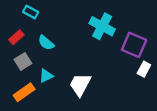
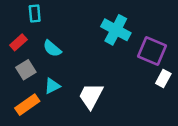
cyan rectangle: (31, 12) -> (35, 14), turned 56

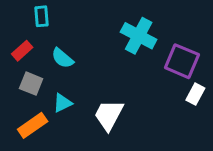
gray square: (26, 70) -> (31, 84), turned -36

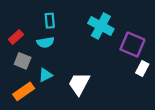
cyan rectangle: (42, 16) -> (50, 21), moved
cyan semicircle: (62, 58) -> (45, 42), turned -49

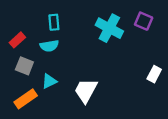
purple square: (132, 45) -> (144, 21), moved, size x0.7

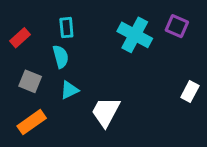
red rectangle: (17, 40) -> (20, 38), moved
cyan semicircle: (49, 46) -> (61, 57), turned -96
cyan triangle: (49, 81) -> (69, 90), moved

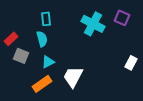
red rectangle: (20, 38) -> (11, 39), moved
orange rectangle: (32, 122) -> (42, 84), moved

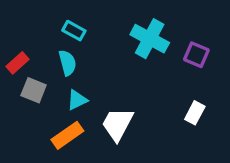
purple square: (122, 18) -> (196, 55), moved
cyan rectangle: (46, 19) -> (74, 31), turned -56
white rectangle: (131, 63) -> (195, 113), moved

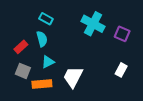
red rectangle: (17, 63) -> (21, 47), moved
gray square: (34, 90) -> (23, 71), moved
orange rectangle: (67, 135) -> (42, 84), turned 30

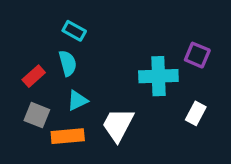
cyan cross: (93, 24) -> (158, 76), moved, turned -30

